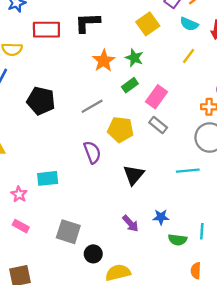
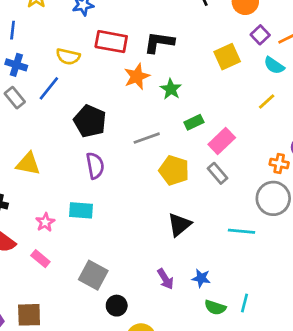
green star: (134, 58) -> (171, 89), moved
orange star: (104, 61) -> (137, 76), moved
purple semicircle: (92, 152) -> (95, 166), moved

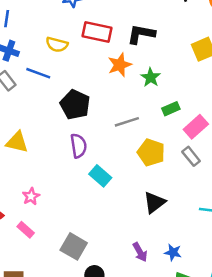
blue line: (49, 88) -> (38, 73), turned 70
cyan rectangle: (81, 210) -> (100, 176), moved, turned 35

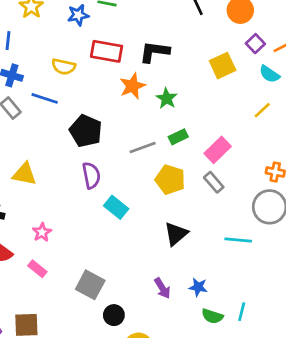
green rectangle: (171, 109) -> (178, 137), moved

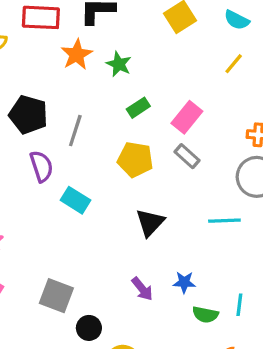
gray line: (143, 147) -> (75, 131), moved, turned -45

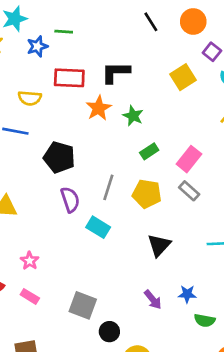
gray line: (75, 131) -> (108, 187), moved

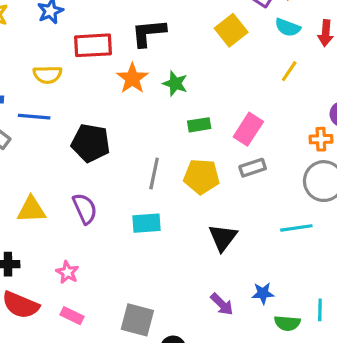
green rectangle: (149, 151) -> (199, 125), turned 30
gray rectangle: (189, 191) -> (253, 168), turned -54
purple semicircle: (70, 200) -> (85, 209), moved
cyan rectangle: (98, 227) -> (146, 223), turned -30

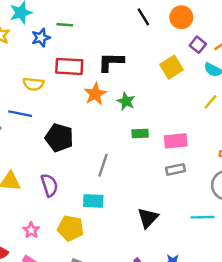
pink rectangle: (248, 129) -> (176, 141), turned 45
yellow pentagon: (202, 176) -> (70, 228), moved

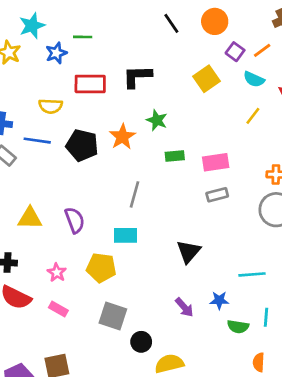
orange star: (95, 94) -> (122, 137), moved
black pentagon: (59, 138) -> (82, 145), moved
cyan line: (203, 217) -> (252, 274), moved

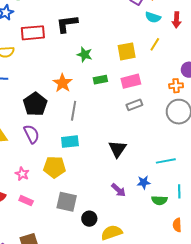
yellow square: (206, 79) -> (127, 51), moved, turned 30
orange star: (122, 137) -> (62, 83), moved
black pentagon: (82, 145) -> (35, 104), moved, turned 30

